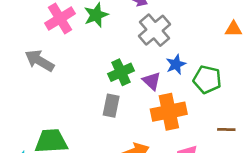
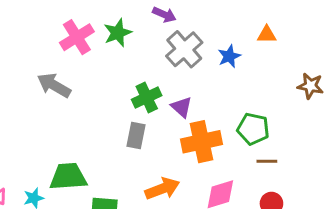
orange triangle: (233, 29) -> (267, 35), moved
blue star: (176, 64) -> (229, 56), moved
green pentagon: (207, 79) -> (253, 129), moved

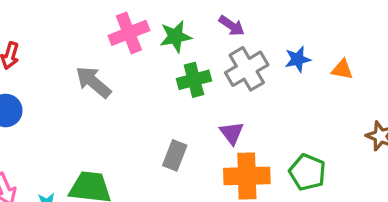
blue star: (229, 56) -> (298, 59), moved
green cross: (147, 97) -> (194, 80), moved

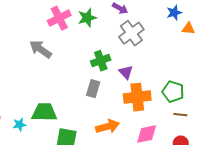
blue star: (298, 59) -> (174, 13), moved
green cross: (194, 80) -> (101, 61), moved

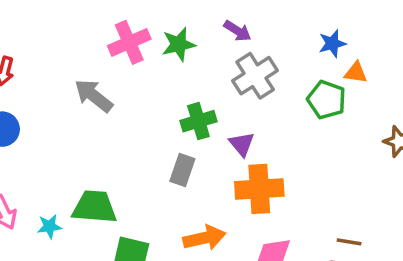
green pentagon: (173, 92) -> (326, 100), moved
brown line: (180, 115) -> (349, 242), moved

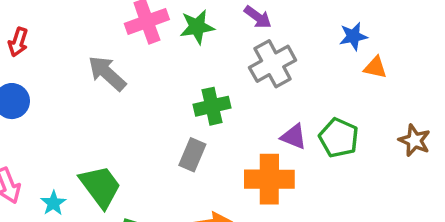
green pentagon: (326, 100) -> (339, 138), moved
purple triangle: (242, 144) -> (294, 137), moved, turned -32
green trapezoid: (94, 207) -> (100, 186), turned 45
cyan star: (49, 226) -> (53, 203), turned -30

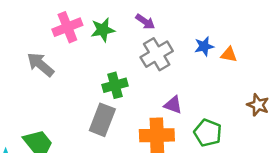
blue star: (353, 36) -> (204, 46), moved
green pentagon: (339, 138) -> (208, 133), moved
gray rectangle: (192, 155) -> (102, 120), size x1.4

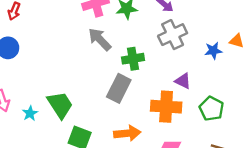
blue star: (204, 46) -> (213, 51), moved
gray arrow: (41, 64) -> (100, 39), moved

